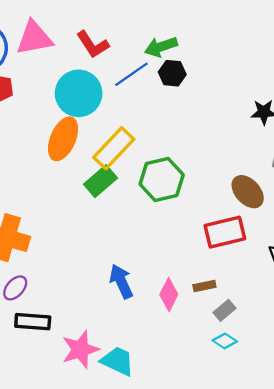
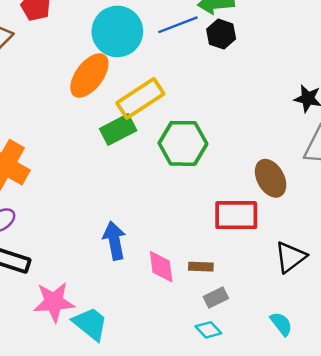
pink diamond: (169, 295) -> (161, 267), turned -48

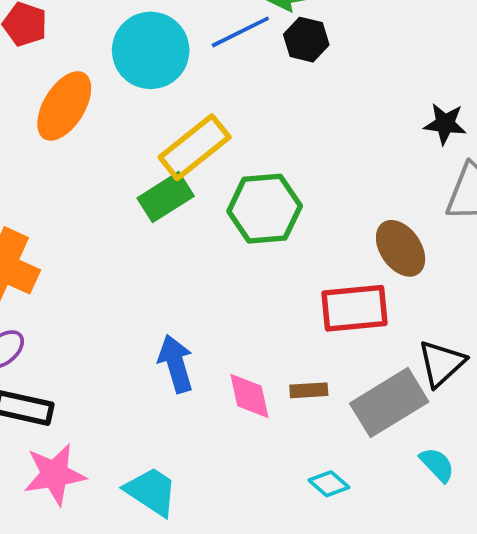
orange ellipse: (89, 75) -> (64, 106), moved
gray rectangle: (216, 297) -> (389, 403), moved, size x2.0
pink star: (54, 302) -> (55, 474), moved

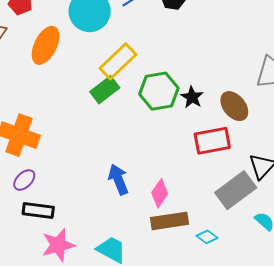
black star: (445, 124) -> (192, 97), moved, turned 30
brown rectangle: (309, 390) -> (169, 221), moved, size x1.8
pink diamond: (249, 396) -> (160, 193), turned 52

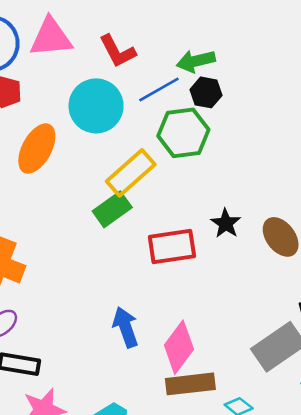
green hexagon: (159, 91) -> (183, 133), moved
red rectangle: (212, 141) -> (172, 246), moved
pink diamond: (160, 193) -> (179, 347), size x1.4

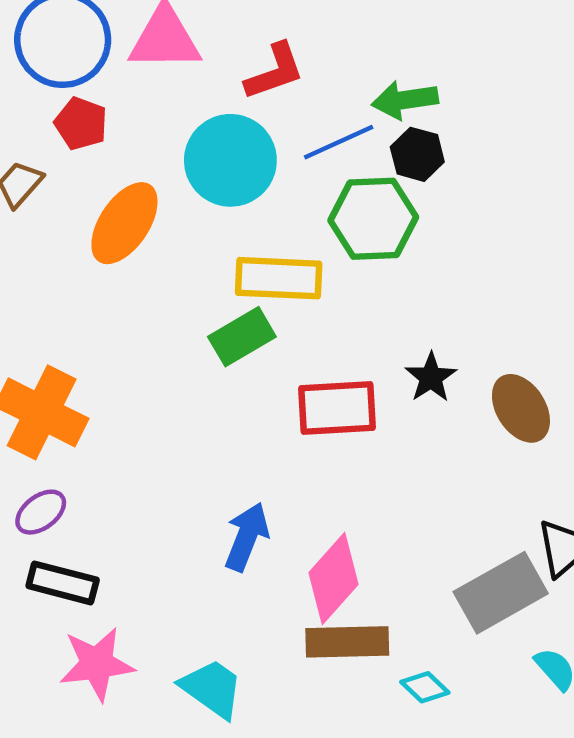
red L-shape: (117, 51) -> (275, 72), turned -87
yellow rectangle: (131, 173) -> (279, 278), turned 39
blue arrow: (126, 327) -> (247, 537), turned 36

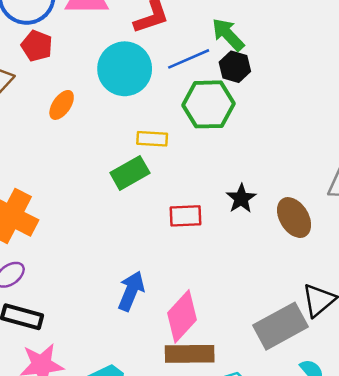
green arrow: (405, 100) -> (228, 35), turned 54
orange ellipse: (124, 223) -> (62, 105), size x0.6
yellow rectangle: (279, 278) -> (152, 139), size x0.6
red rectangle: (337, 408) -> (185, 216), size x0.7

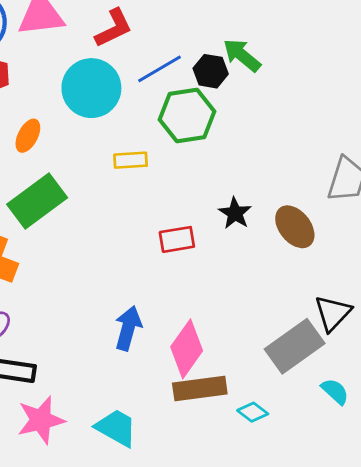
green arrow: (228, 35) -> (242, 55), moved
green rectangle: (130, 173) -> (37, 201), moved, size x1.4

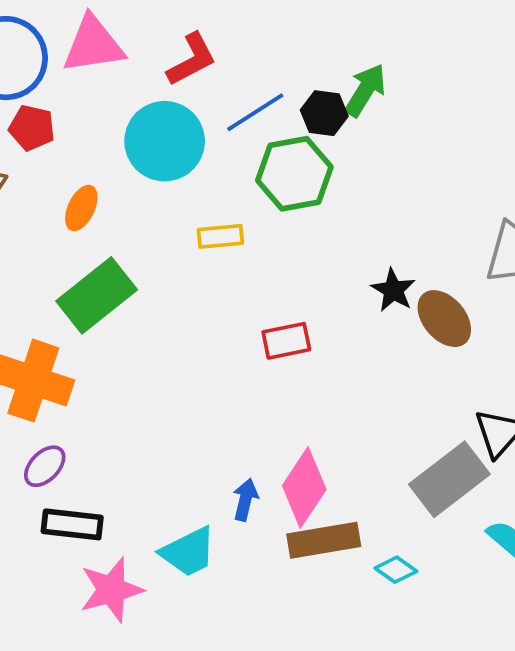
green arrow: (242, 55) -> (365, 90), turned 84
black star: (235, 213) -> (393, 290), moved
blue arrow: (128, 328) -> (245, 500), moved, size x0.7
cyan trapezoid: (116, 428) -> (188, 552), moved, turned 126

